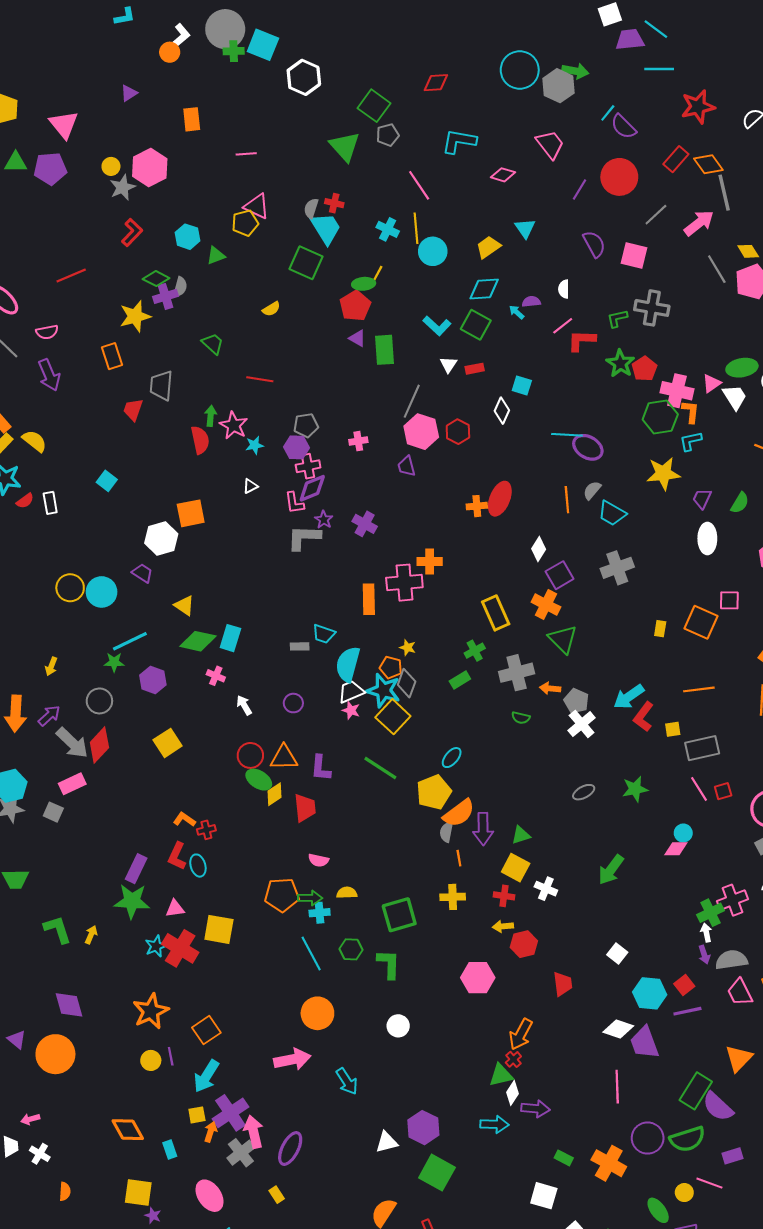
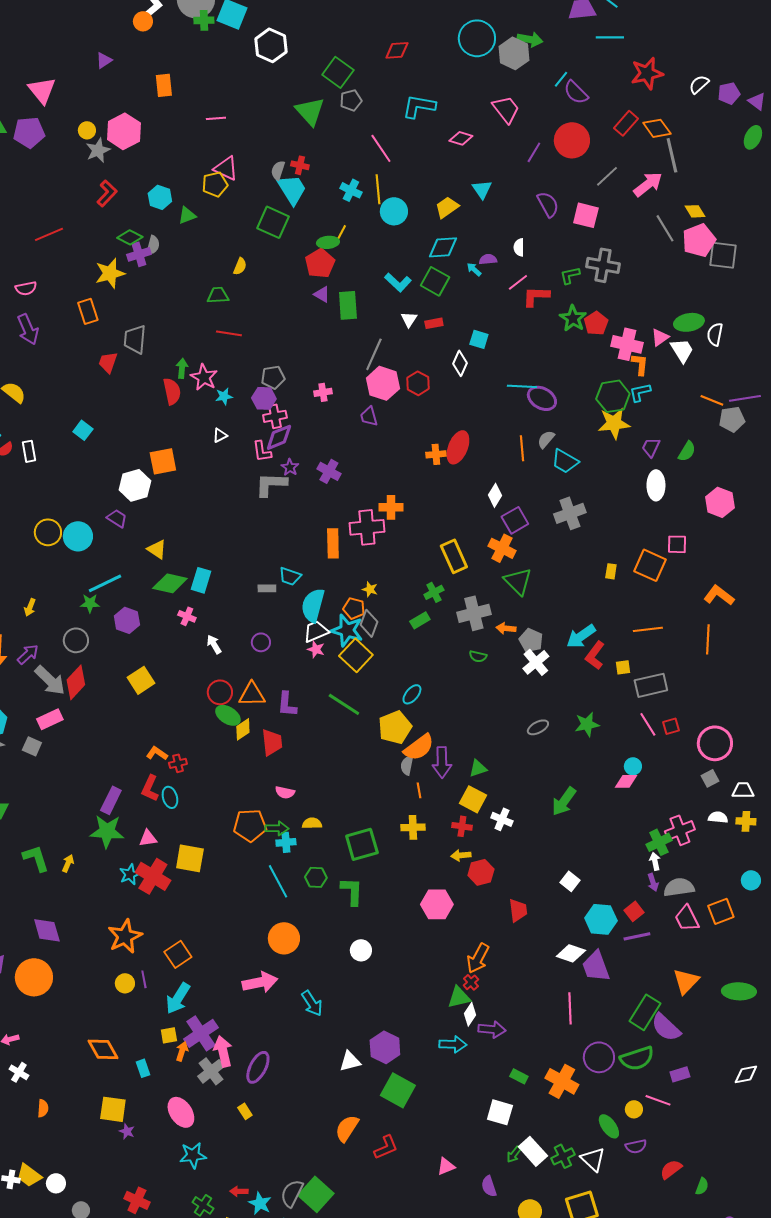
yellow semicircle: (271, 309) -> (240, 266), turned -36
green trapezoid: (213, 344) -> (218, 295), moved, turned -45
green hexagon: (660, 417) -> (613, 396), moved

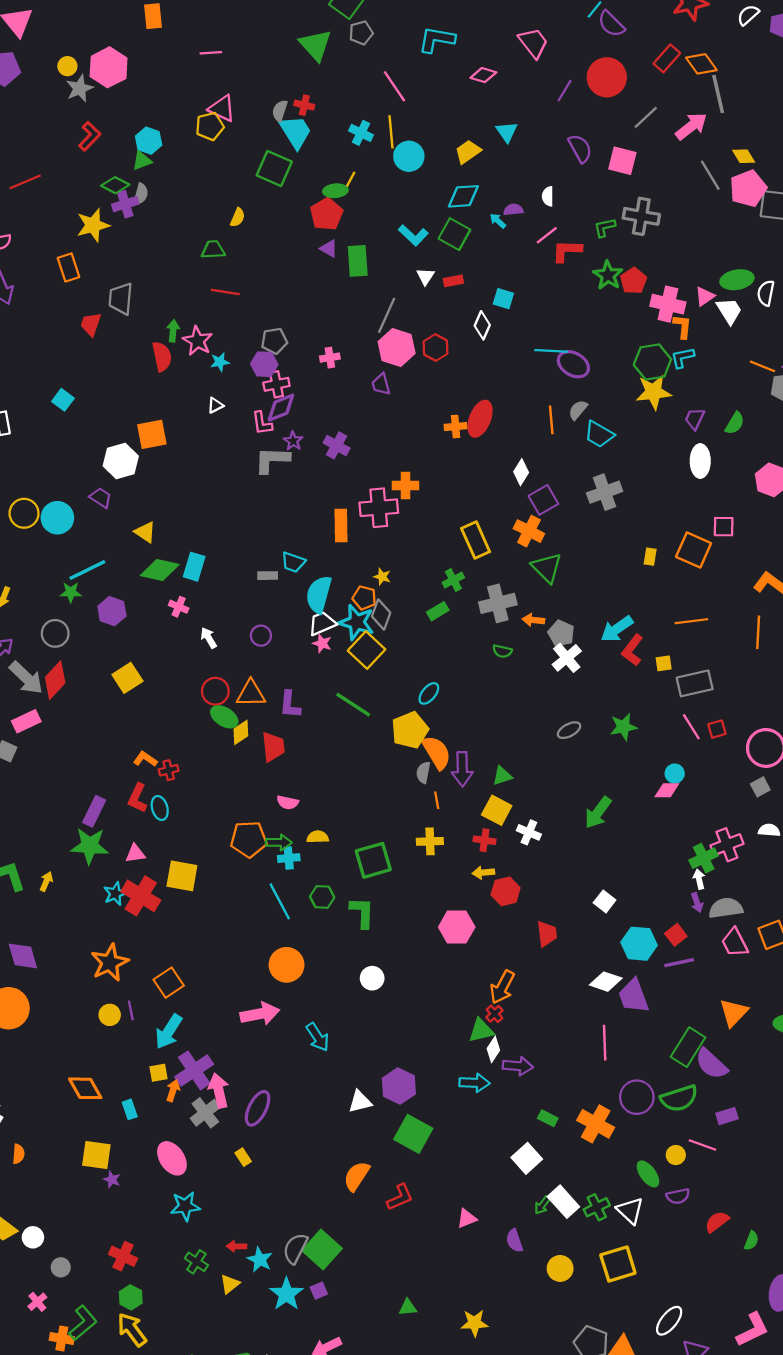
green triangle: (187, 215) -> (142, 161), moved
orange semicircle: (419, 747) -> (437, 752), turned -84
white square: (500, 1112) -> (527, 1158), turned 32

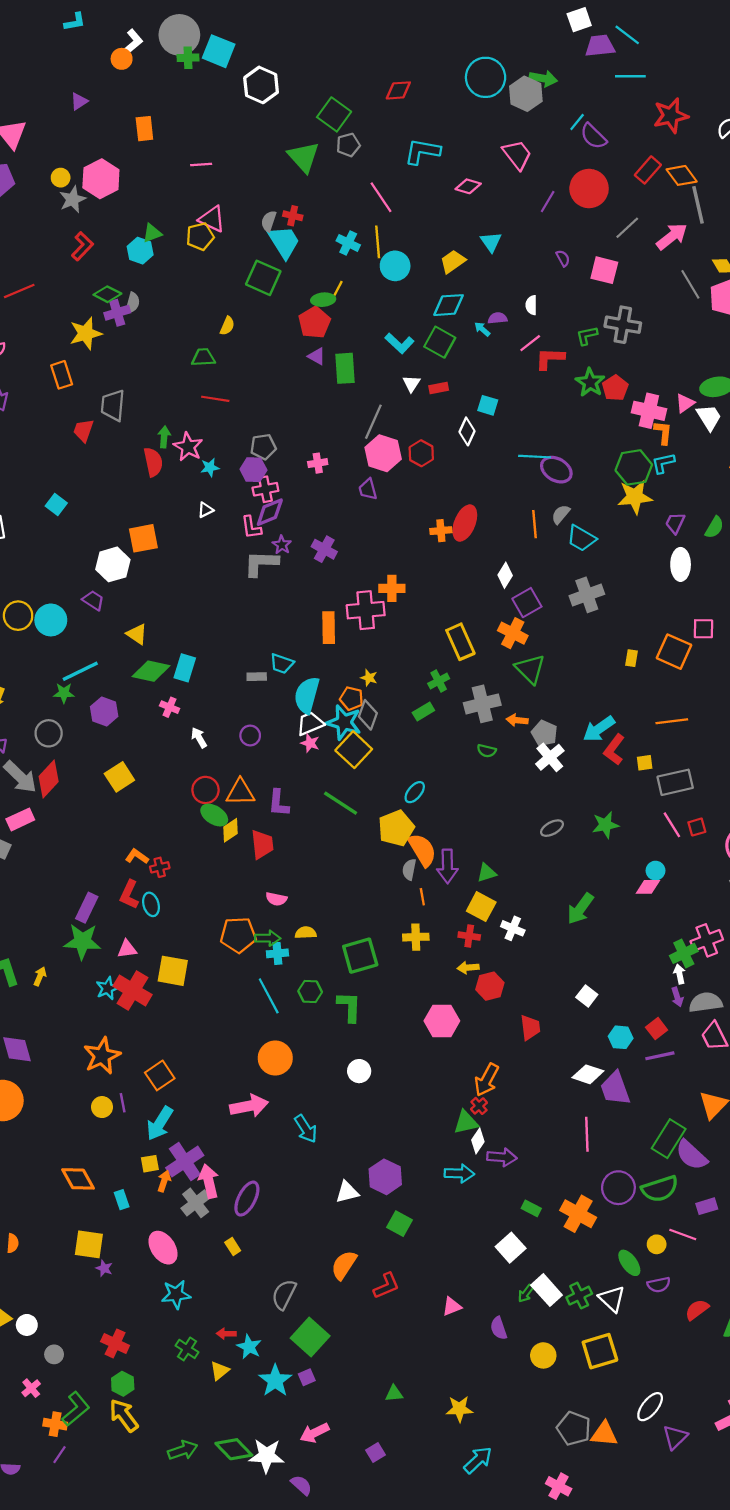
purple semicircle: (580, 148) -> (563, 258), size x0.6
green triangle: (142, 161) -> (152, 233), moved
cyan hexagon: (639, 944) -> (621, 1037), size x0.7
green square: (413, 1134) -> (399, 1224), size x0.7
gray semicircle: (295, 1248) -> (284, 1294), moved

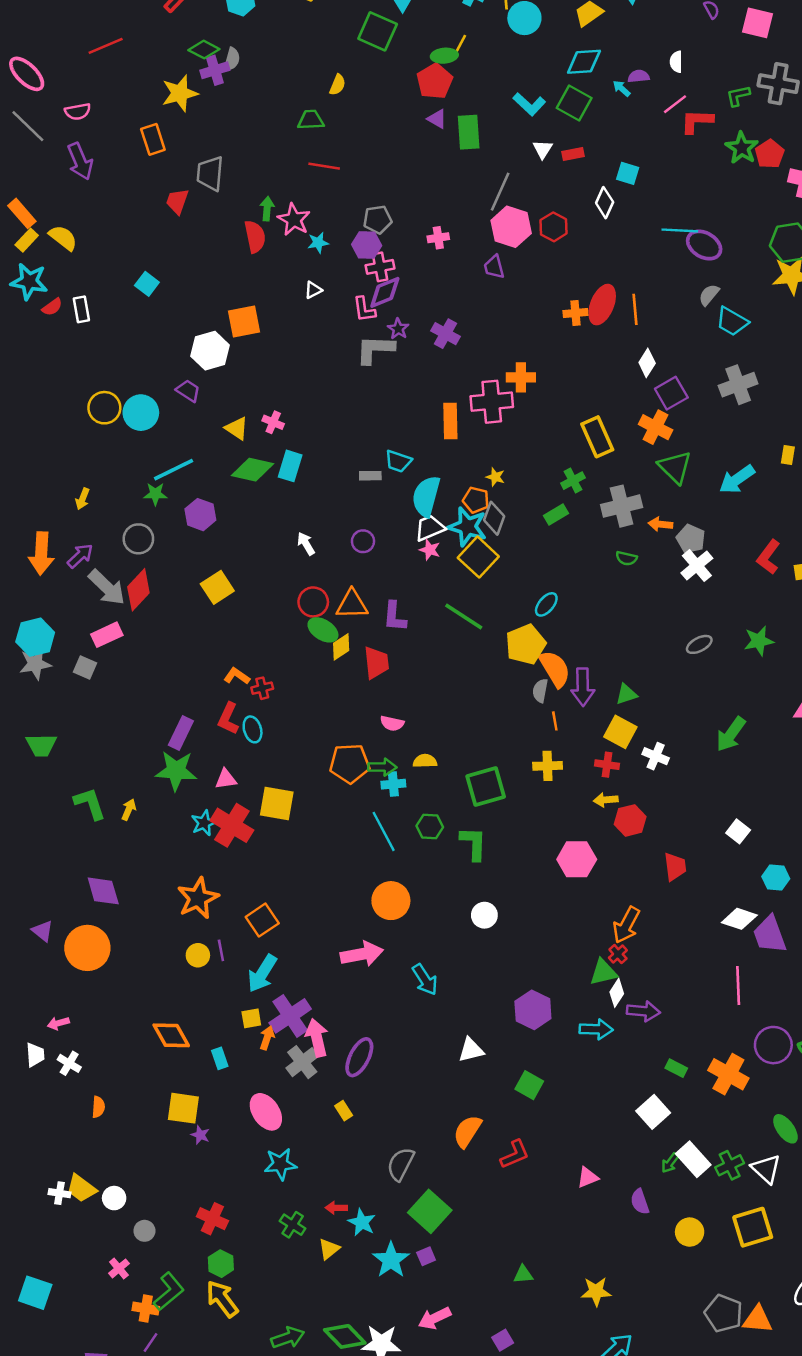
orange line: (535, 524) -> (635, 309), moved
pink cross: (170, 707) -> (273, 422), moved
cyan arrow: (599, 729) -> (737, 479), moved
purple hexagon: (385, 1177) -> (533, 1010), moved

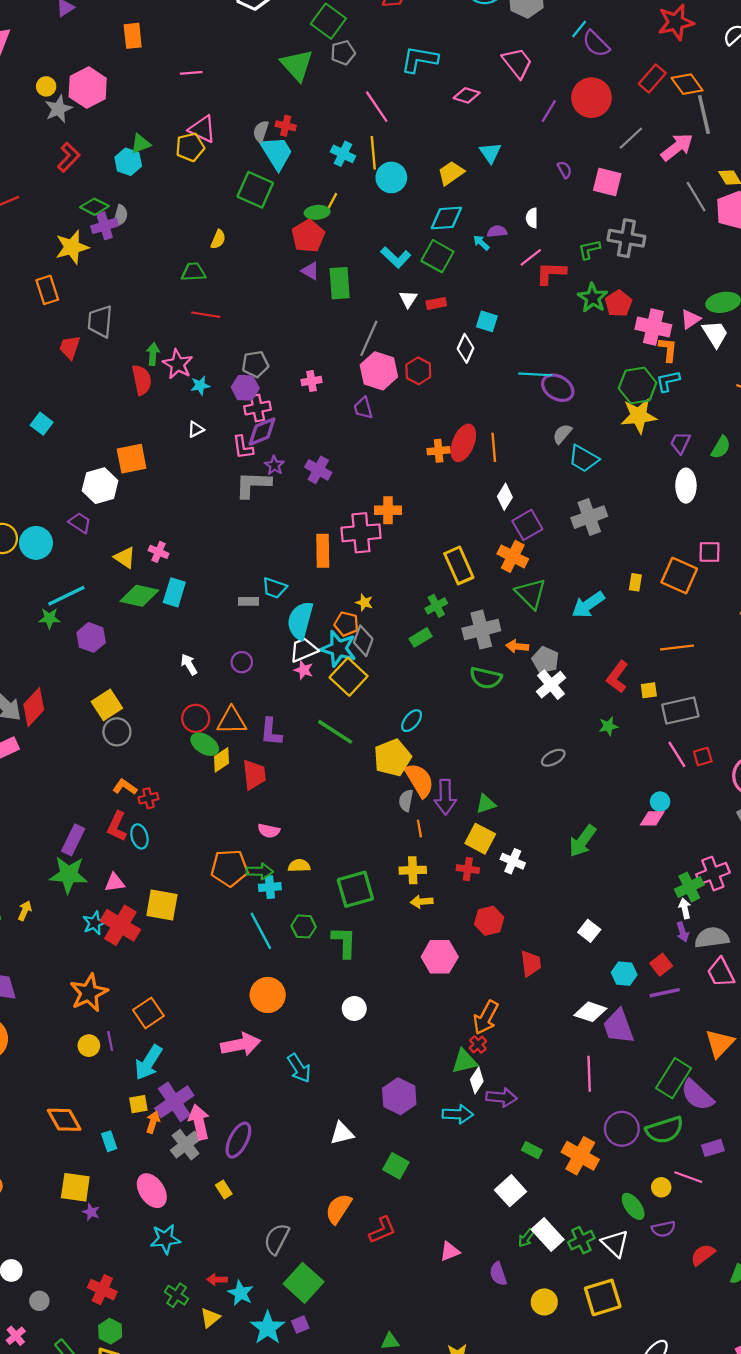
gray circle: (138, 539) -> (117, 732), moved
green semicircle: (626, 558) -> (486, 678), size x1.6
green star: (759, 641) -> (608, 726), moved, size x0.7
yellow arrow: (606, 800) -> (422, 902), moved

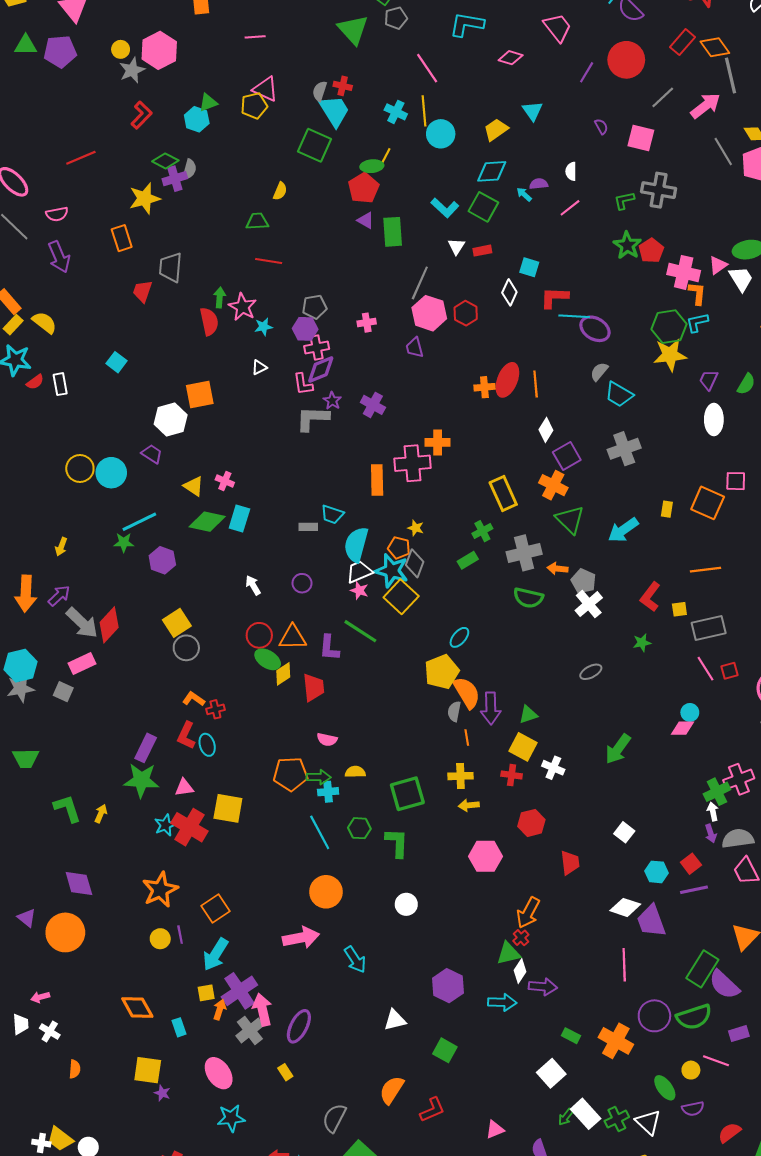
red L-shape: (551, 273) -> (554, 298), moved
green line: (335, 732) -> (360, 631), moved

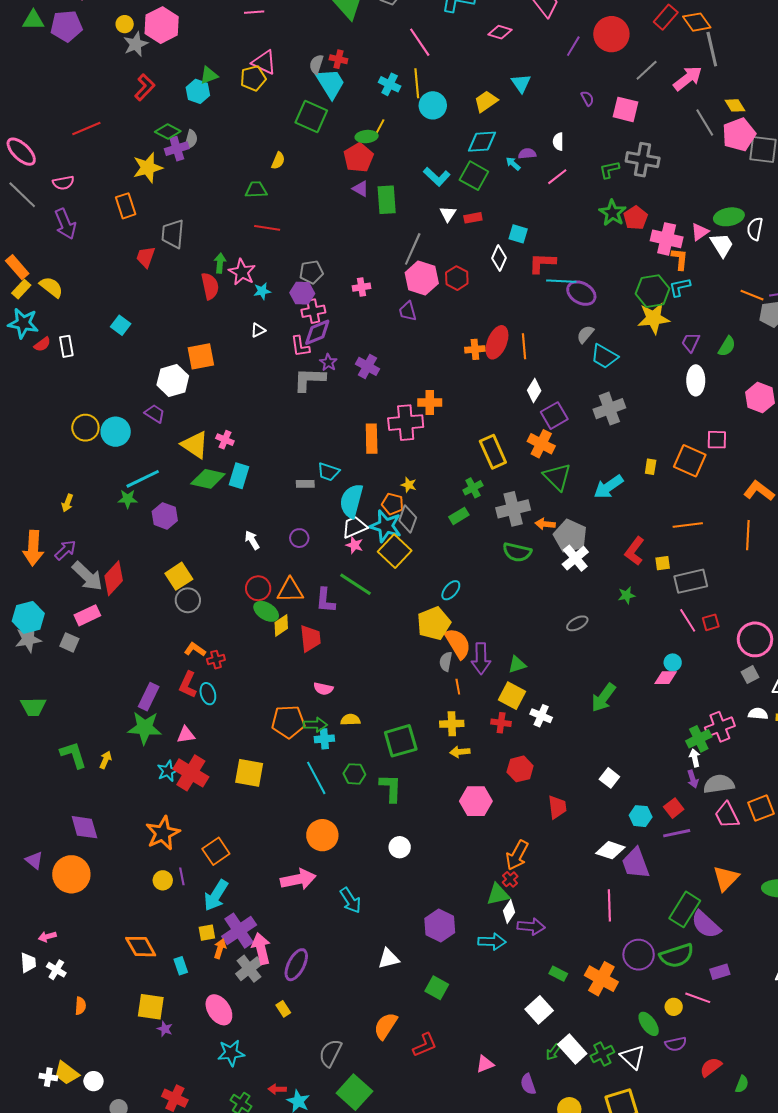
yellow triangle: (194, 486) -> (195, 445), size x1.4
gray pentagon: (584, 581) -> (570, 536), size x1.4
yellow square: (228, 808) -> (249, 773), moved

